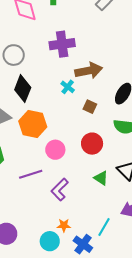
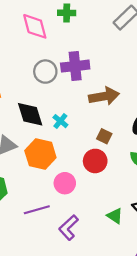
gray circle: (14, 55) -> (45, 72), moved
cyan cross: (68, 87) -> (60, 121), moved
black diamond: (23, 89) -> (30, 114), turned -40
red circle: (92, 144) -> (95, 161), moved

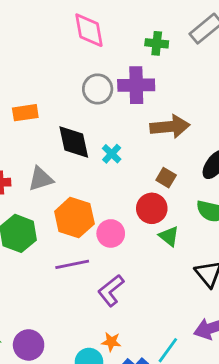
green cross: (67, 13) -> (157, 43), moved
orange hexagon: (40, 154) -> (74, 218), moved
green triangle: (115, 216) -> (169, 236), moved

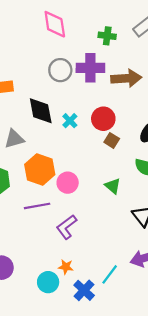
brown arrow: (170, 127) -> (126, 78), moved
red circle: (152, 208) -> (103, 119), moved

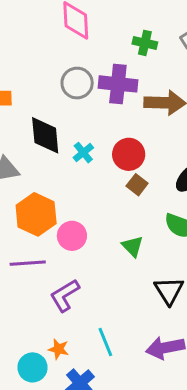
cyan line: (110, 274) -> (105, 342), moved, turned -65

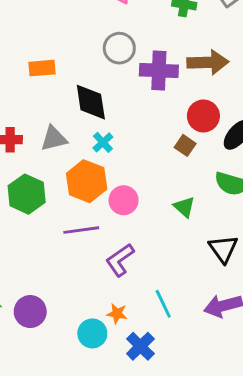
purple cross: (118, 84) -> (159, 71), moved
cyan cross: (83, 153) -> (103, 142), moved
red circle: (129, 154) -> (203, 116), moved

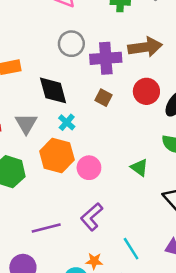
gray triangle: (54, 138) -> (26, 124), turned -40
brown square: (185, 145) -> (103, 98), moved
purple line: (81, 230) -> (46, 228), moved

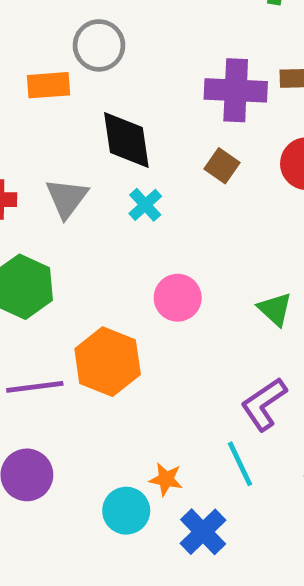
gray circle: (71, 44) -> (99, 45), moved
orange hexagon: (57, 156) -> (108, 362), moved
purple L-shape: (92, 217) -> (264, 404), moved
purple line: (46, 228) -> (35, 387), moved

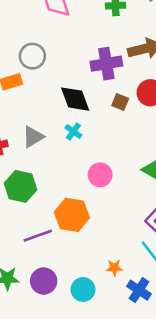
black diamond: (126, 140) -> (75, 99), moved
brown square: (222, 166) -> (120, 102), moved
gray triangle: (67, 198) -> (33, 137), turned 35
cyan circle: (126, 511) -> (83, 289), moved

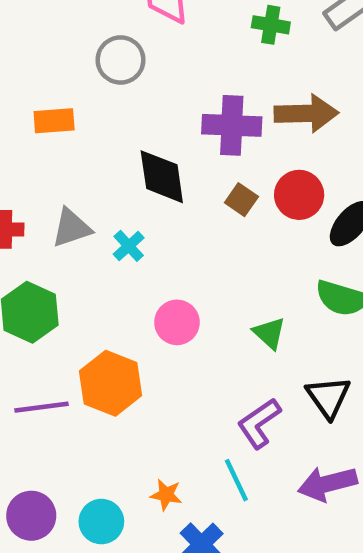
gray circle: (32, 56) -> (121, 60), moved
cyan cross: (73, 131) -> (129, 246), moved
purple circle: (44, 281) -> (31, 516), moved

